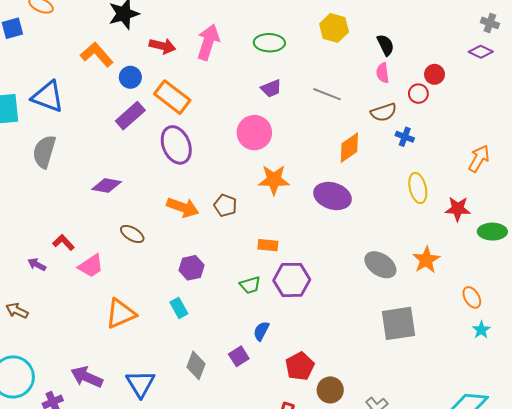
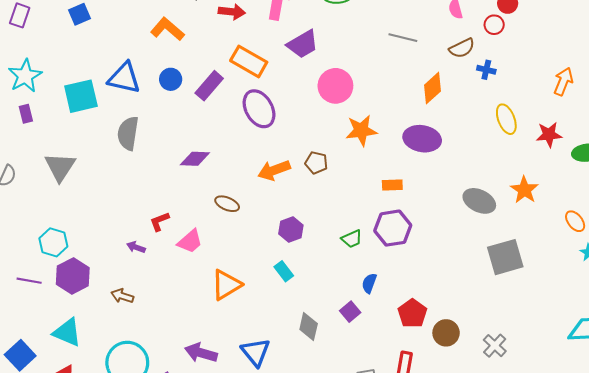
blue circle: (130, 77) -> (171, 79), moved
purple trapezoid: (271, 88) -> (303, 44), moved, size x1.5
orange arrow: (183, 207) -> (274, 170), turned 148
red L-shape: (63, 242) -> (160, 221), turned -60
orange rectangle: (268, 245) -> (392, 185), moved

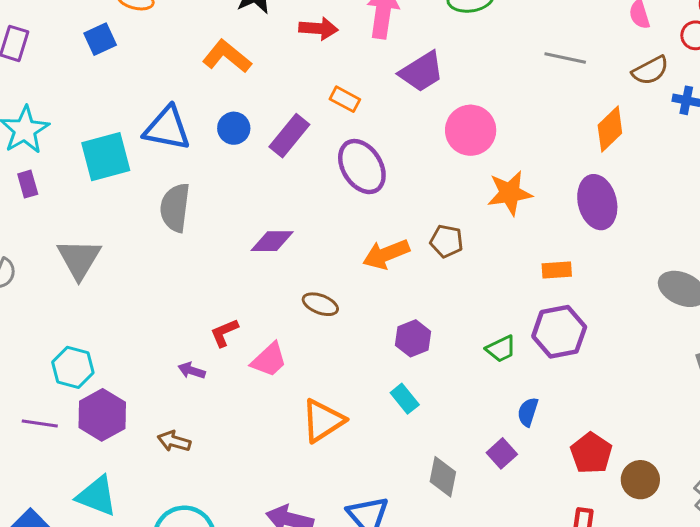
orange rectangle: (249, 61) -> (345, 99), size x0.6
purple ellipse: (422, 139) -> (597, 202), turned 68

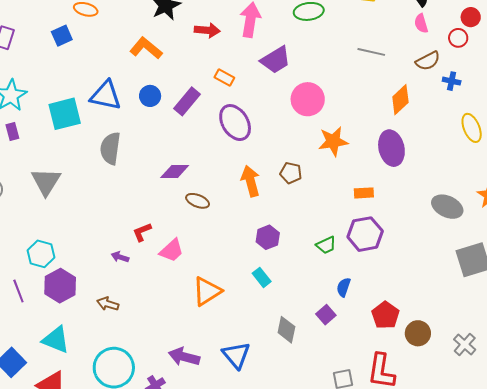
orange arrow: (386, 254) -> (250, 181), turned 96
brown ellipse: (320, 304) -> (198, 201), moved
purple line: (40, 424) -> (18, 291), turned 60

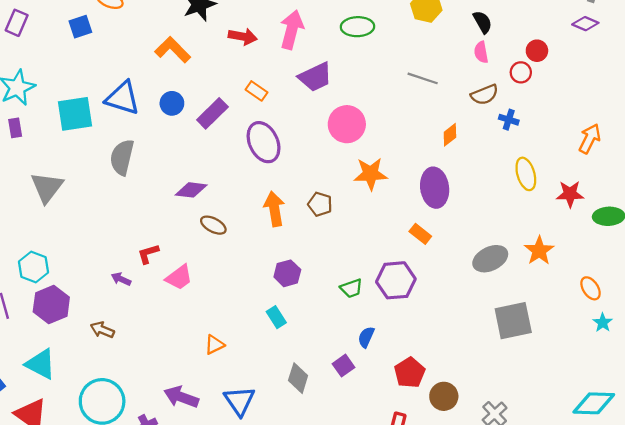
orange diamond: (400, 100) -> (450, 135), size x0.7
orange rectangle: (364, 193) -> (420, 234), moved, turned 36
gray ellipse: (447, 207) -> (490, 259), turned -56
orange triangle: (207, 291) -> (214, 345), moved, size x0.6

